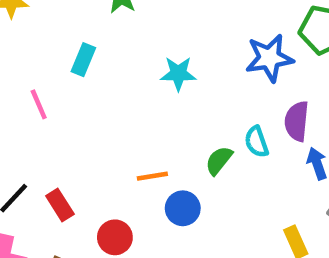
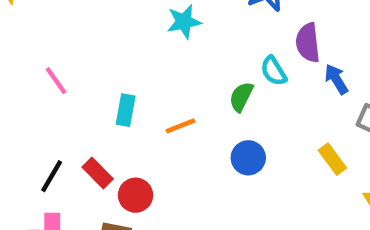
cyan rectangle: (83, 60) -> (126, 110), moved
blue circle: (183, 208) -> (248, 158), moved
red circle: (115, 237) -> (136, 195), moved

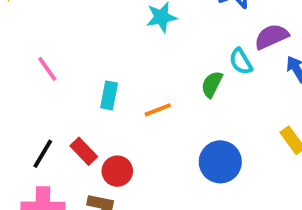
purple semicircle: (308, 43) -> (271, 37), turned 72
blue circle: (248, 158) -> (220, 162), moved, size x1.4

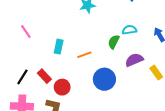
purple semicircle: (271, 37) -> (134, 60), moved
cyan semicircle: (241, 62) -> (129, 30), turned 112
blue circle: (220, 162) -> (104, 79), moved

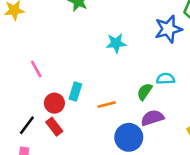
purple semicircle: (134, 60) -> (152, 118), moved
red circle: (62, 87) -> (54, 103), moved

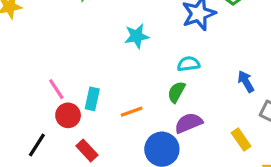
pink line: (36, 69) -> (56, 89), moved
cyan semicircle: (166, 79) -> (188, 64), moved
red rectangle: (54, 127) -> (87, 151), moved

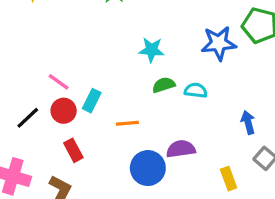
pink line: (56, 89) -> (59, 82), turned -35
green semicircle: (176, 92) -> (164, 85), moved, turned 30
black line: (37, 145) -> (28, 118), moved

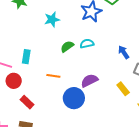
cyan star: (152, 50) -> (52, 19), moved
cyan rectangle: (92, 101) -> (26, 57), moved
orange line: (127, 123) -> (53, 76), turned 32

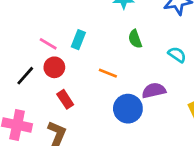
cyan semicircle: (87, 44) -> (177, 55), moved, turned 32
green semicircle: (67, 47) -> (135, 39), turned -88

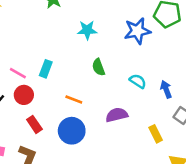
blue circle: (128, 109) -> (72, 131), moved

